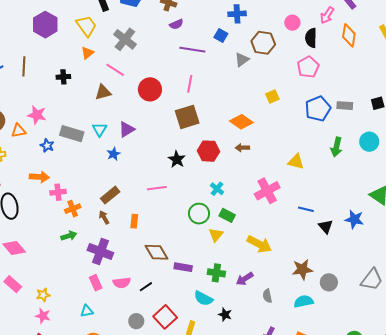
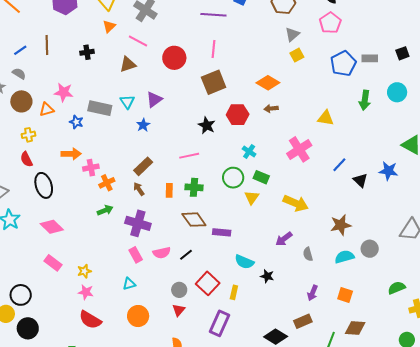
gray triangle: (242, 60) -> (292, 34), moved
blue line: (306, 209) -> (339, 165), turned -56
green cross: (216, 273) -> (194, 187), moved
gray circle: (329, 282) -> (370, 249), moved

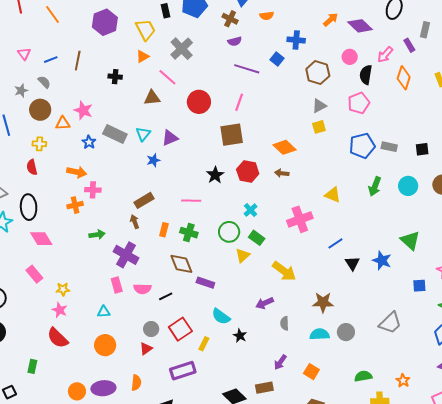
orange cross: (107, 183) -> (75, 205), moved
black ellipse: (44, 185) -> (29, 207), moved
purple rectangle: (220, 323) -> (183, 371), turned 35

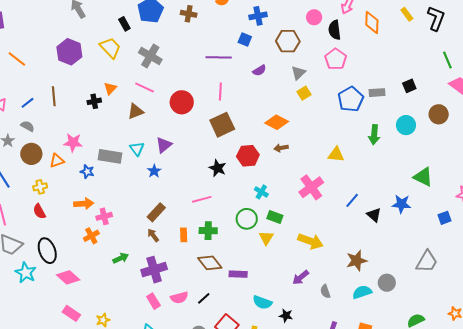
purple semicircle: (235, 41) -> (259, 70), moved
orange triangle: (143, 56) -> (110, 88), moved
purple cross: (126, 255) -> (154, 270), turned -30

